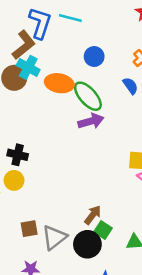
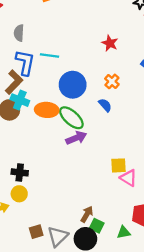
blue circle: (94, 57) -> (73, 85), size x1.6

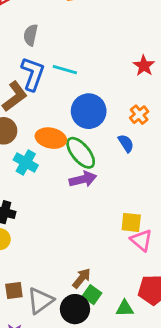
cyan cross: (20, 100) -> (26, 162), moved

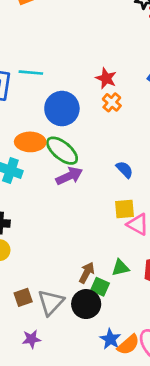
red star: (144, 66) -> (106, 78), moved
blue semicircle: (126, 143) -> (125, 170), moved
green triangle: (125, 308) -> (120, 268), moved

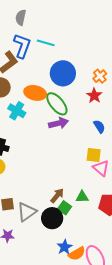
red star: (106, 78) -> (94, 96), moved

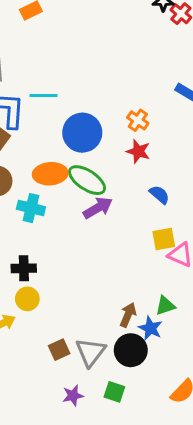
green square: (65, 208) -> (114, 392), moved
blue star: (65, 247) -> (150, 328), moved

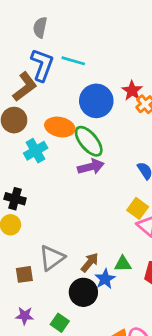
red star: (138, 151) -> (132, 91), moved
cyan cross: (31, 208) -> (36, 151), turned 30
yellow square: (164, 239) -> (138, 208), turned 30
gray triangle: (91, 352) -> (52, 258), moved

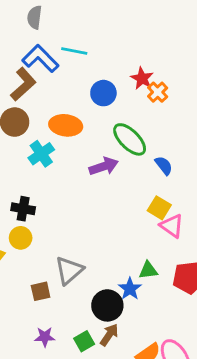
blue L-shape: (42, 65) -> (40, 59), turned -60
blue circle: (96, 101) -> (103, 93), size x0.7
green ellipse: (89, 141) -> (130, 139), moved
brown arrow: (90, 262) -> (109, 335), moved
green square: (60, 323) -> (84, 341), turned 30

